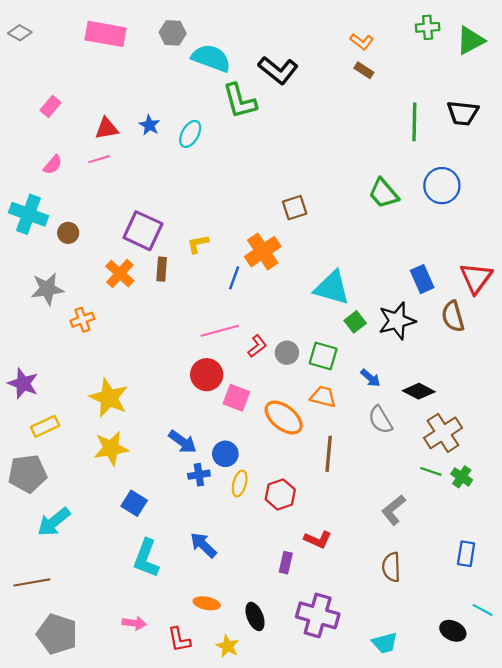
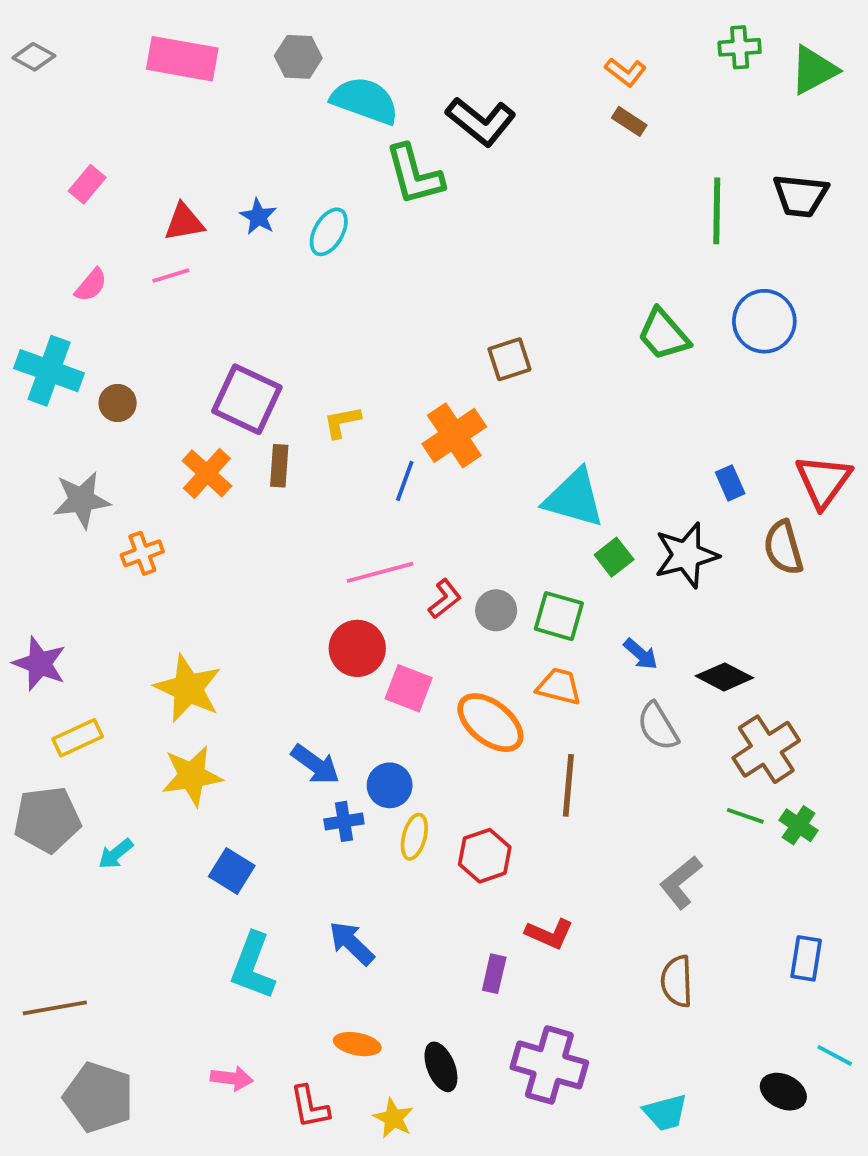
blue rectangle: (422, 279) -> (730, 483), size x0.7
cyan arrow: (54, 522) -> (116, 854), moved, size x0.6

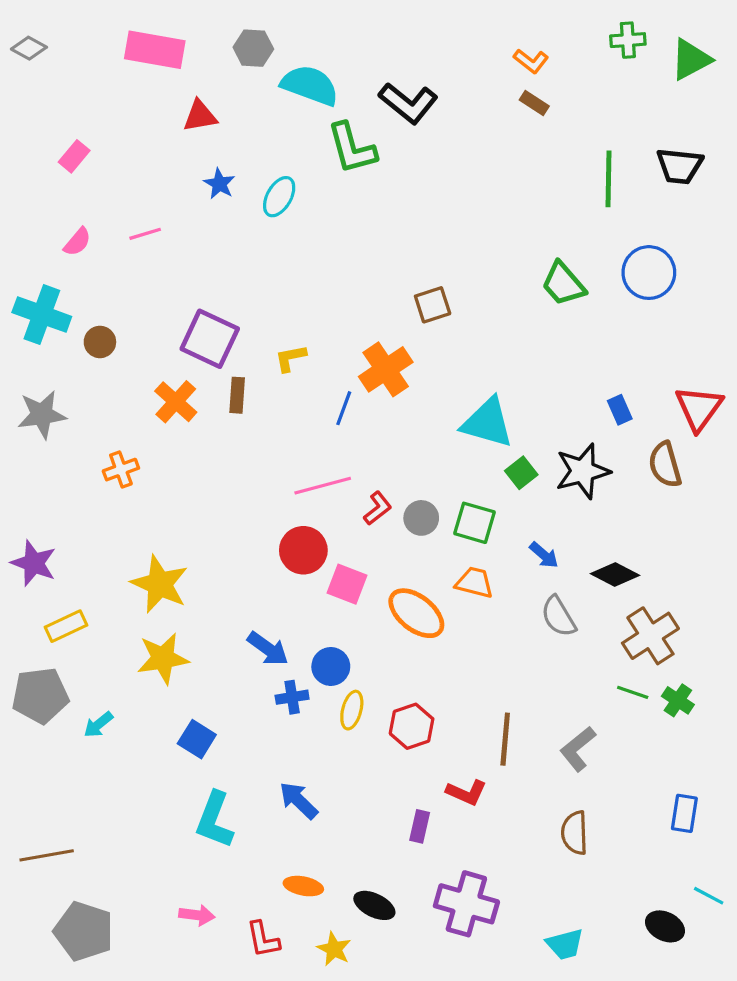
red triangle: (184, 222) -> (200, 116), moved
gray star: (81, 500) -> (42, 415), moved
brown line: (568, 785) -> (505, 739), moved
black ellipse: (441, 1067) -> (374, 905), turned -42

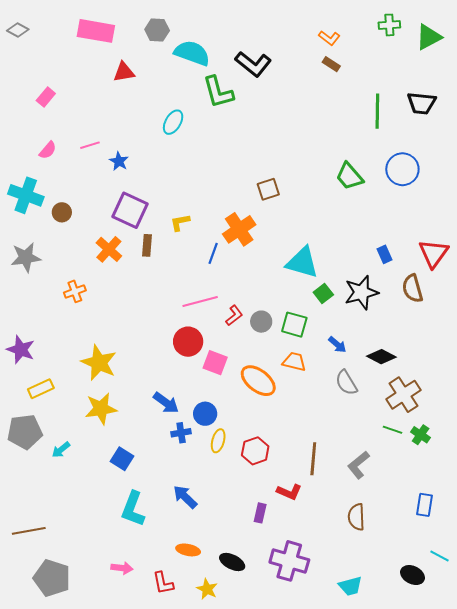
blue star: (219, 184) -> (119, 161), moved

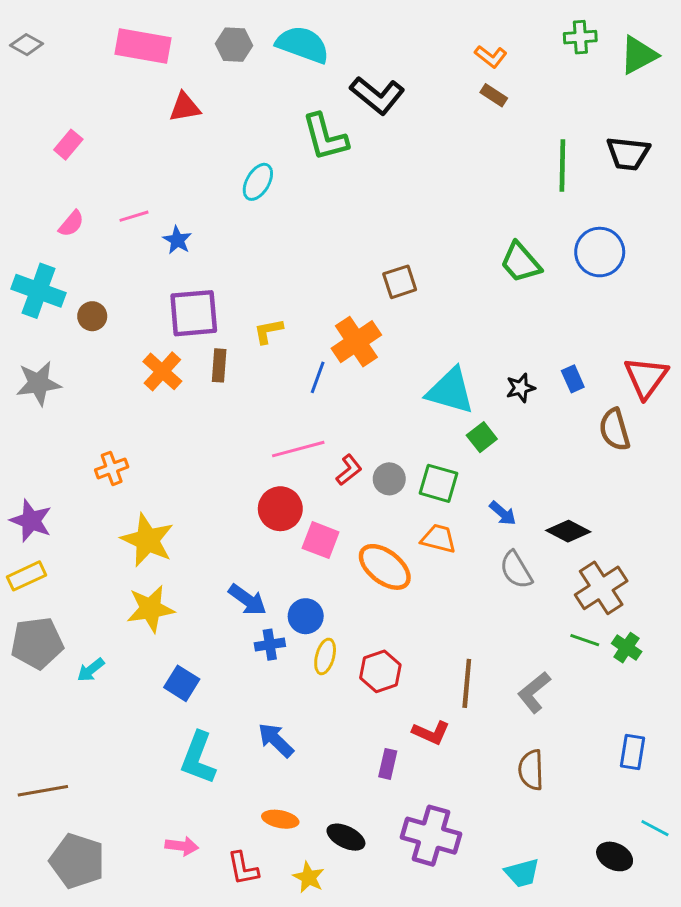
cyan semicircle: (192, 53) -> (303, 45), moved
purple square: (130, 210) -> (194, 313), turned -30
orange cross: (75, 291) -> (112, 468), moved
black star: (361, 292) -> (521, 388), moved, size x0.6
yellow rectangle: (41, 389) -> (27, 576), moved

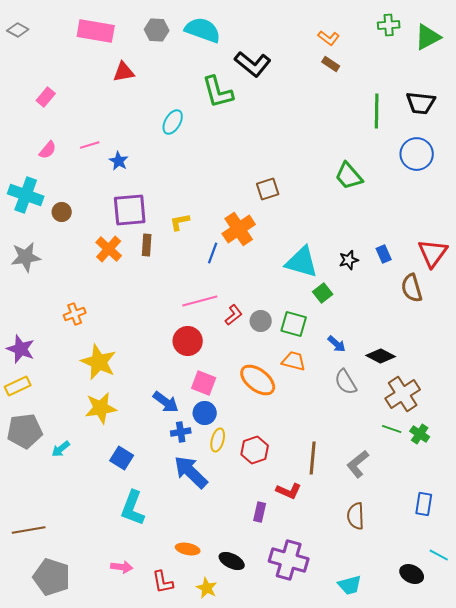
blue circle: (600, 252) -> (417, 154), moved
pink square: (321, 540) -> (204, 383), moved
blue arrow: (276, 740) -> (191, 472), moved, size x1.4

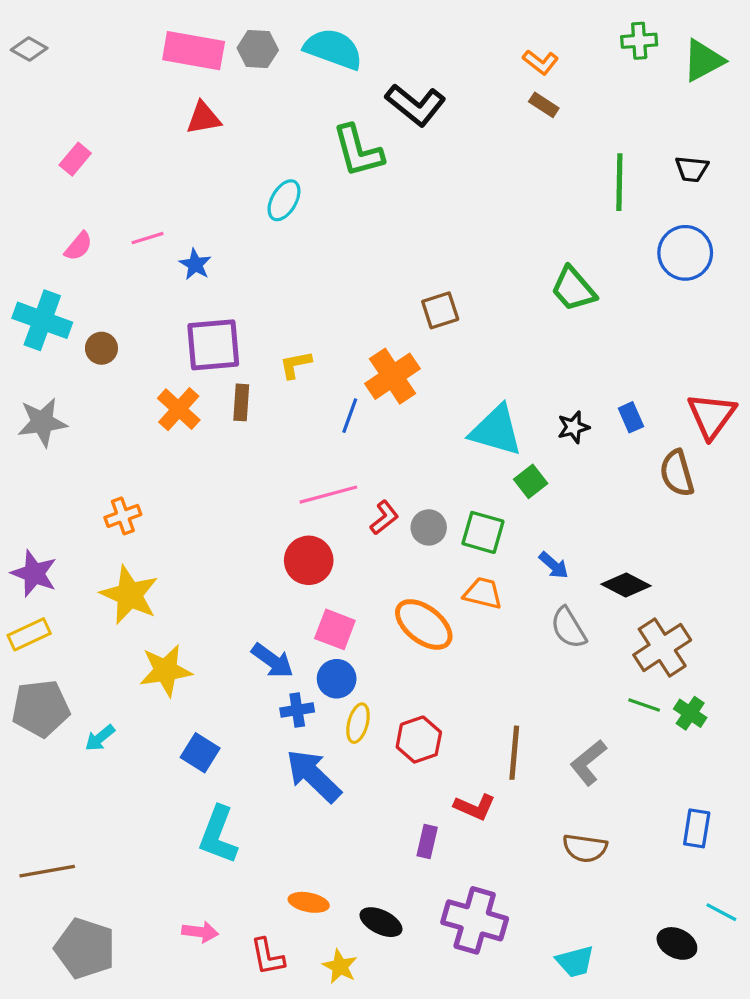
pink rectangle: (96, 31) -> (194, 51), moved
black trapezoid: (421, 103) -> (692, 169), size x0.7
yellow star: (99, 362) -> (129, 595), moved
brown semicircle: (356, 516) -> (585, 848), turned -80

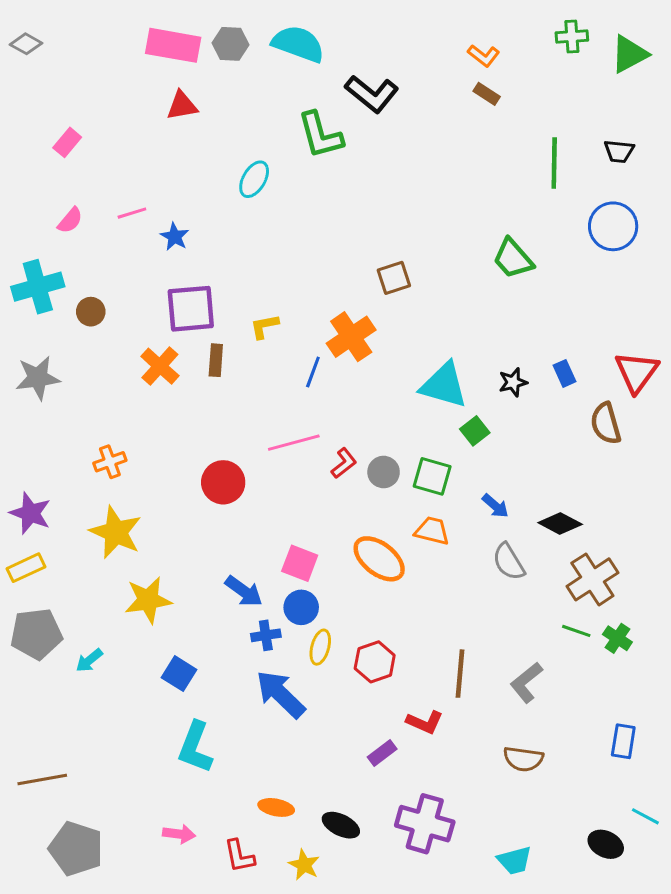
cyan cross: (42, 320) -> (38, 287), turned -36
red circle: (309, 560) -> (223, 482), moved
purple rectangle: (427, 842) -> (382, 753), turned 40

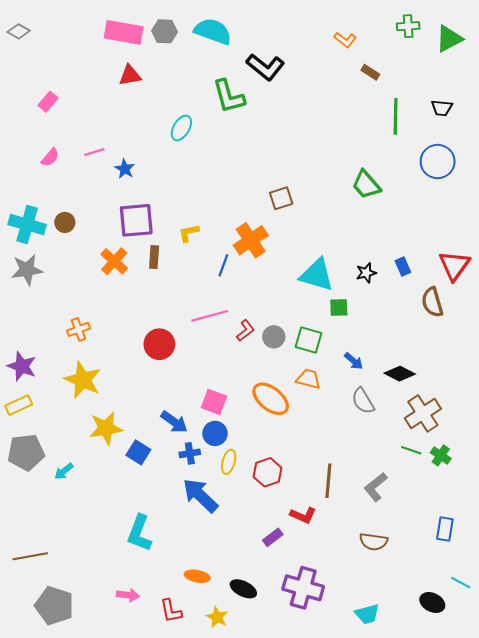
brown rectangle: (487, 94) -> (370, 72), moved
cyan cross: (38, 287) -> (27, 225), moved, turned 32
green square: (475, 431) -> (339, 307), turned 36
blue square: (179, 674) -> (138, 452), moved

